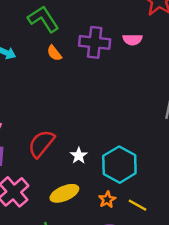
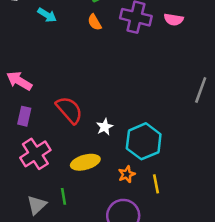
red semicircle: (41, 144) -> (69, 110), turned 92
yellow line: (138, 205) -> (156, 184), turned 42

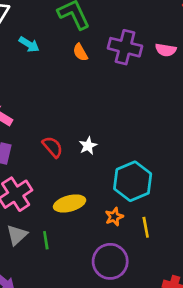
red semicircle: (69, 110) -> (53, 147), size x0.7
white star: (105, 127) -> (88, 146), moved
gray triangle: (37, 205) -> (17, 235), moved

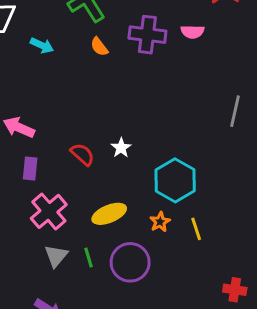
purple circle: (110, 261) -> (130, 262), moved

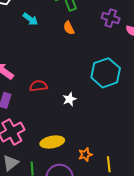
purple cross: (147, 35) -> (111, 18), moved, size x0.7
red semicircle: (82, 154) -> (38, 86), moved, turned -60
cyan hexagon: (175, 180) -> (106, 73), moved

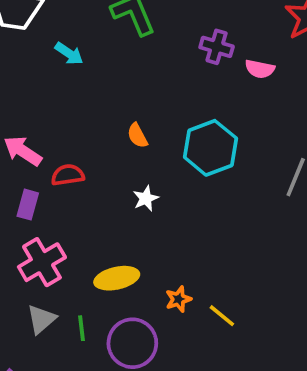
orange semicircle: (69, 28) -> (137, 136), moved
red semicircle: (38, 86) -> (68, 175), moved
yellow line: (109, 164) -> (222, 316), turned -42

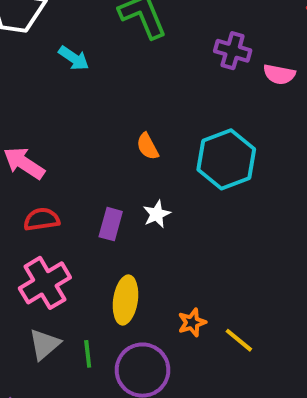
red semicircle: (68, 175) -> (42, 219), moved
purple rectangle: (28, 205) -> (111, 224), moved
yellow ellipse: (117, 278) -> (125, 300), turned -69

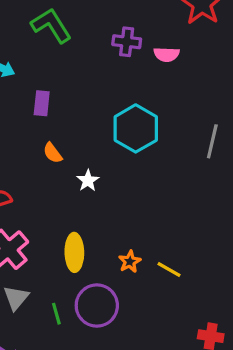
orange semicircle: (148, 146) -> (53, 153), moved
purple rectangle: (111, 224) -> (42, 103), moved
green line: (88, 354) -> (56, 314), moved

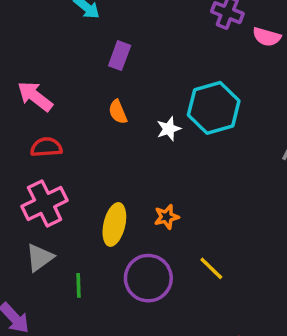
white star: (88, 181) -> (169, 129), moved
orange star: (130, 262) -> (167, 217), moved
purple circle: (97, 306) -> (148, 278), moved

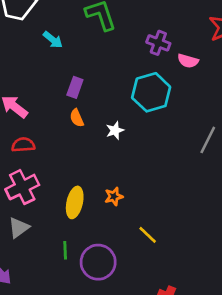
purple rectangle: (120, 56) -> (75, 87), moved
cyan hexagon: (214, 108) -> (151, 92), moved
purple circle: (148, 278) -> (98, 262), moved
green line: (79, 285) -> (65, 250), moved

